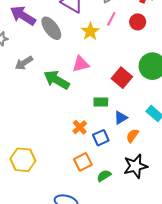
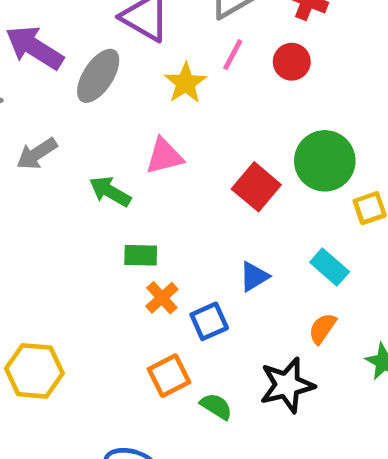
gray ellipse: (51, 28) -> (98, 76), turned 70
green arrow: (57, 80) -> (110, 192), size x0.7
green rectangle: (101, 102) -> (141, 255), moved
orange semicircle: (132, 136) -> (322, 328), moved
green semicircle: (104, 176) -> (216, 406), turned 64

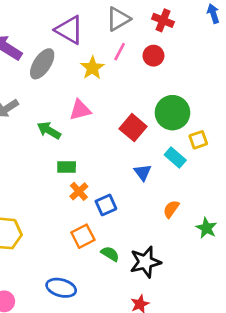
cyan rectangle: (330, 267) -> (175, 157), moved
blue triangle: (254, 276) -> (143, 172), moved, turned -36
black star: (287, 385) -> (145, 262), moved

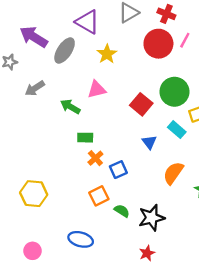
pink line: (120, 52) -> (185, 40), moved
red circle: (153, 56) -> (158, 44), size x1.6
orange semicircle: (171, 209) -> (173, 173), size x1.5

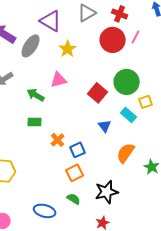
green rectangle: (85, 138) -> (35, 122), moved
orange square: (99, 196) -> (75, 173), moved
green semicircle: (122, 211) -> (74, 199), moved

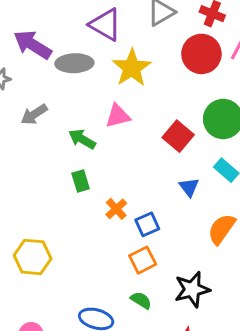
gray ellipse: (31, 46) -> (74, 63), turned 55
yellow star: (68, 49) -> (132, 68), size x1.4
green rectangle: (35, 122) -> (81, 181), turned 72

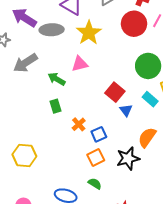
gray arrow: (34, 114) -> (25, 63), size x1.4
red square: (178, 136) -> (115, 92), moved
black star: (192, 289) -> (128, 158), moved

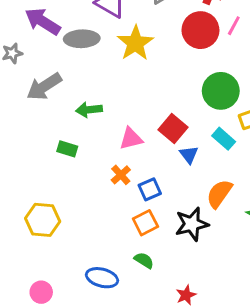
pink triangle: (80, 64) -> (131, 139), moved
green arrow: (57, 79) -> (89, 110), turned -36
green rectangle: (56, 106) -> (67, 149), moved, turned -56

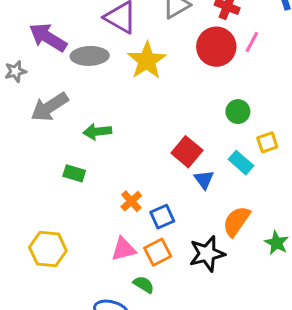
green circle: (221, 91) -> (238, 112), size x0.6
pink triangle: (131, 139) -> (124, 249), moved
green semicircle: (144, 260) -> (144, 285), moved

